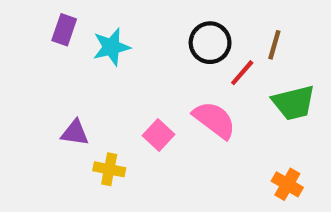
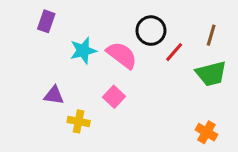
brown line: (274, 45) -> (211, 35), moved
cyan star: (111, 47) -> (83, 51), moved
pink semicircle: (214, 120) -> (122, 55), moved

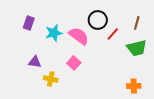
purple rectangle: (46, 21) -> (29, 23), moved
orange cross: (206, 132) -> (134, 86), turned -32

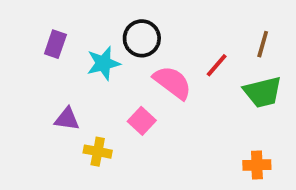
black circle: (98, 20) -> (142, 38), moved
pink semicircle: (79, 36) -> (172, 83), moved

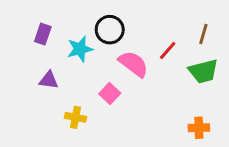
purple triangle: (67, 119) -> (49, 80), moved

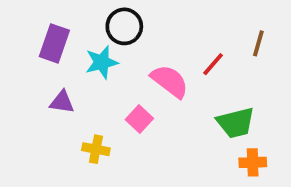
black circle: (110, 30) -> (124, 26), moved
purple rectangle: (43, 34) -> (54, 43), size x1.4
green trapezoid: (203, 71) -> (236, 123), moved

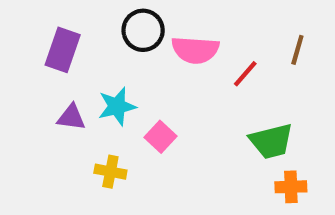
cyan star: (102, 62) -> (117, 106), moved
pink semicircle: (170, 81) -> (195, 50), moved, turned 147

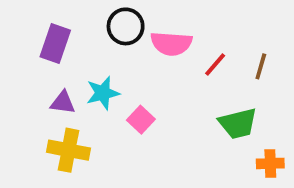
brown line: (297, 50) -> (261, 66), moved
yellow cross: (110, 172) -> (68, 150), moved, size x1.5
orange cross: (291, 187) -> (270, 163), moved

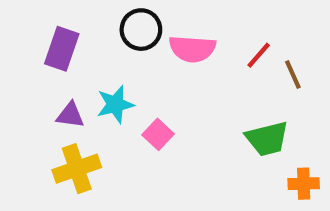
red line: (215, 64) -> (259, 55), moved
brown line: (261, 66) -> (293, 74), turned -40
yellow cross: (68, 150) -> (77, 169), turned -30

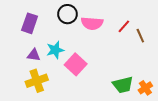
pink square: (158, 134) -> (76, 64), size x1.5
green trapezoid: (267, 139) -> (123, 85), moved
orange cross: (304, 184) -> (145, 88), turned -32

